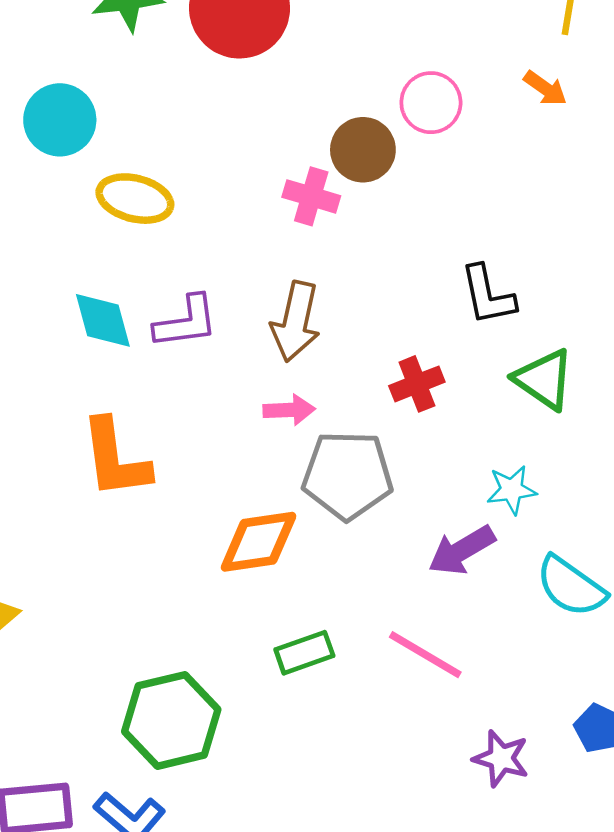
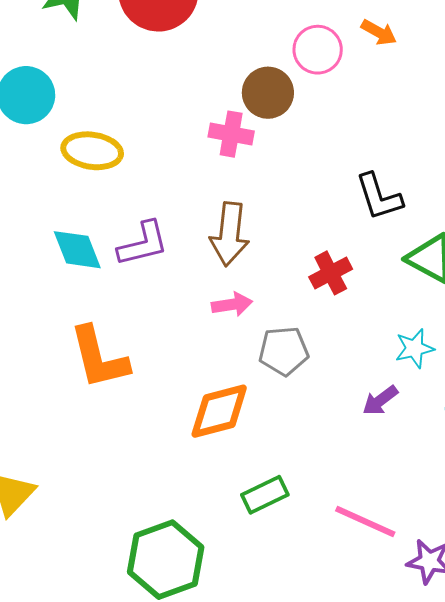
orange arrow: (545, 88) -> (379, 32), moved
gray pentagon: (348, 475) -> (284, 351), size x0.7
purple arrow: (462, 550) -> (380, 400), size x0.7
pink line: (425, 655) -> (365, 522), moved

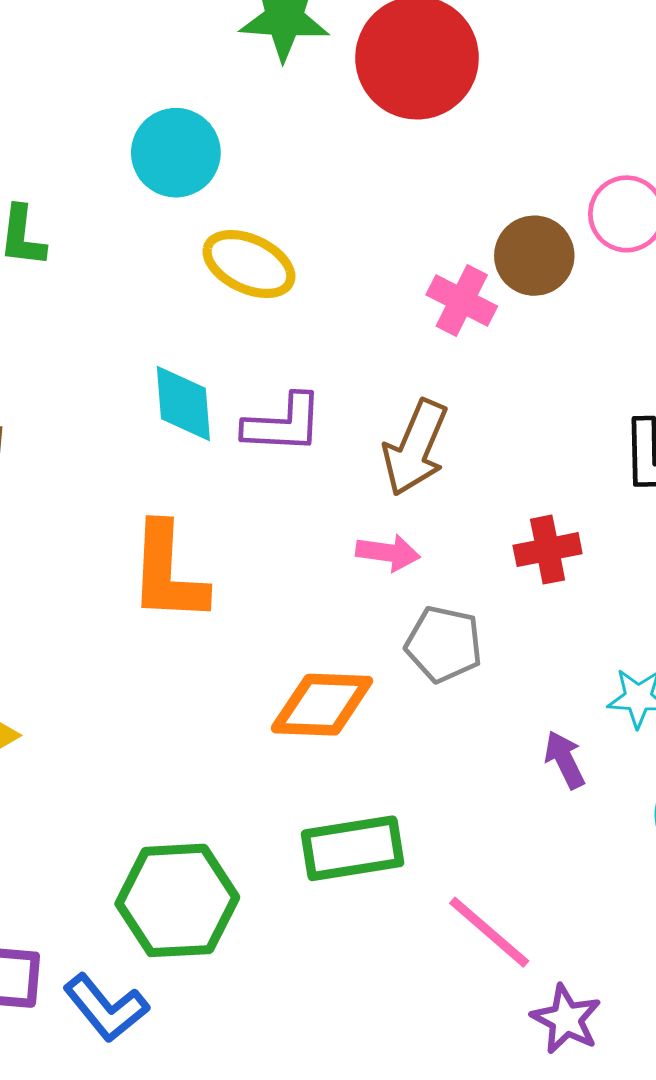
purple arrow: (380, 400) -> (565, 760), turned 84
green rectangle: (265, 495) -> (353, 848), size x1.4

